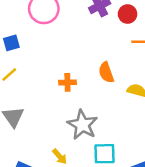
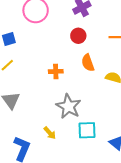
red circle: (128, 14) -> (78, 36), moved

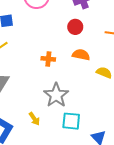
orange semicircle: (88, 63) -> (81, 55), turned 114

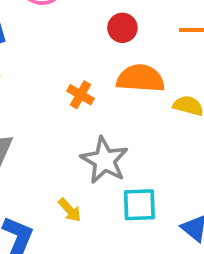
orange semicircle: (81, 55) -> (140, 78), size x1.4
orange cross: (48, 59) -> (80, 95), turned 32

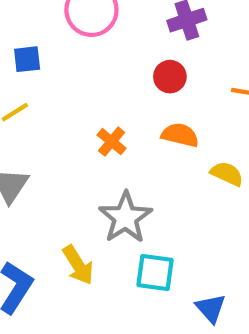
orange semicircle: (140, 78) -> (180, 135), size x0.7
yellow arrow: (70, 210) -> (78, 265), size x1.4

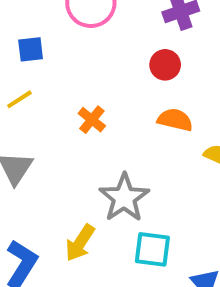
orange cross: (112, 142) -> (92, 120), moved
yellow arrow: (78, 265) -> (80, 243), turned 66

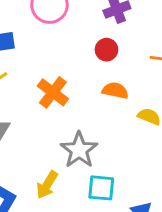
orange cross: (92, 120) -> (53, 92), size x1.5

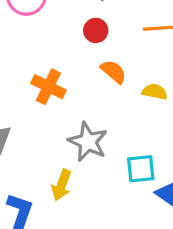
orange semicircle: (115, 91) -> (113, 72), turned 40
cyan square: (101, 188) -> (141, 169), moved

